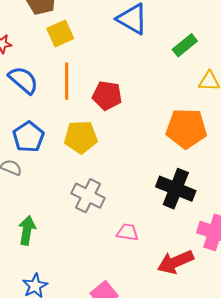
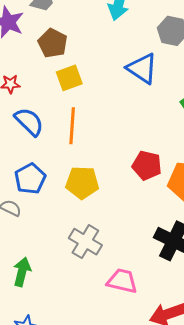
red pentagon: (107, 96) -> (147, 165), moved
pink trapezoid: (128, 232) -> (122, 281), size x1.4

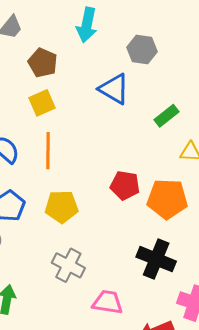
brown pentagon: (53, 43) -> (43, 63), moved

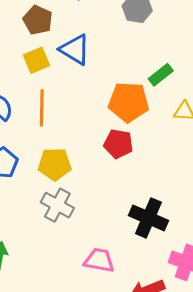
blue triangle: (114, 89) -> (75, 50), moved
orange pentagon: (167, 199) -> (129, 102), moved
gray cross: (68, 265) -> (57, 205), moved

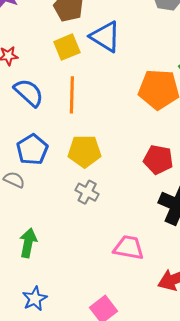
red pentagon: (118, 144) -> (158, 160), moved
gray cross: (57, 205) -> (87, 192), size x0.7

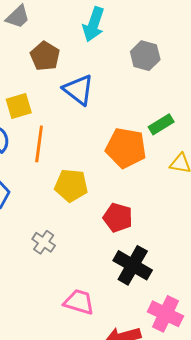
yellow square: (67, 47) -> (19, 106), moved
yellow pentagon: (85, 151) -> (71, 185), moved

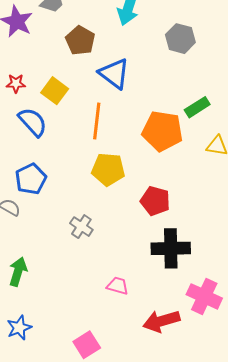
yellow square: (19, 106) -> (55, 91), turned -36
orange line: (39, 144) -> (97, 121), moved
black cross: (133, 265) -> (171, 248), turned -30
pink trapezoid: (79, 302) -> (118, 286), size x0.7

